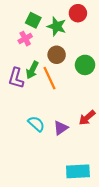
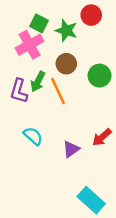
pink cross: (25, 39) -> (30, 45), size x1.6
cyan semicircle: (36, 124) -> (33, 136), moved
cyan rectangle: (78, 171) -> (91, 200), turned 45

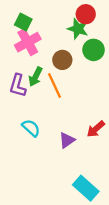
green square: (39, 23) -> (23, 22), moved
green star: (66, 30) -> (78, 29), moved
green circle: (100, 76) -> (94, 50), moved

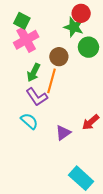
purple L-shape: (18, 86) -> (37, 97), moved, turned -50
orange line: (54, 86) -> (52, 81), turned 40

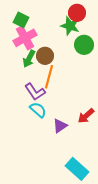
brown circle: (59, 57) -> (45, 56), moved
green arrow: (34, 73) -> (29, 59), moved
cyan semicircle: (29, 121) -> (38, 110), moved

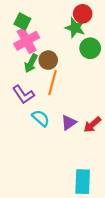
purple L-shape: (35, 92) -> (23, 95), moved
purple triangle: (60, 126) -> (69, 122), moved
cyan rectangle: (77, 169) -> (83, 182), turned 50

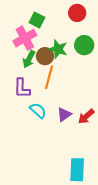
green square: (22, 21) -> (37, 20), moved
green star: (75, 28) -> (58, 49), moved
purple L-shape: (23, 95) -> (22, 88), turned 35

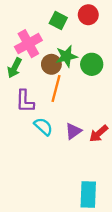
green square: (37, 20) -> (58, 21), moved
green circle: (84, 45) -> (92, 64), moved
green star: (58, 49) -> (66, 56), turned -30
green arrow: (29, 59) -> (15, 68), moved

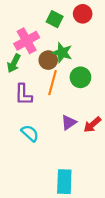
green star: (66, 56) -> (62, 53), turned 30
green circle: (92, 64) -> (80, 77), moved
cyan semicircle: (43, 127) -> (30, 133), moved
cyan rectangle: (88, 195) -> (64, 182), moved

